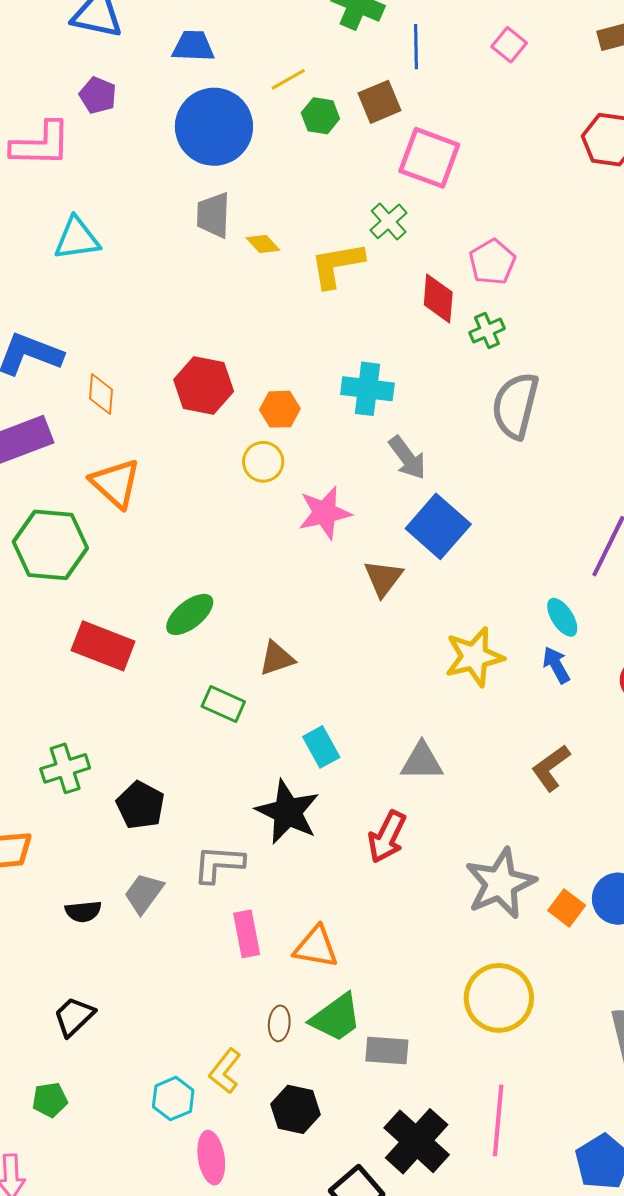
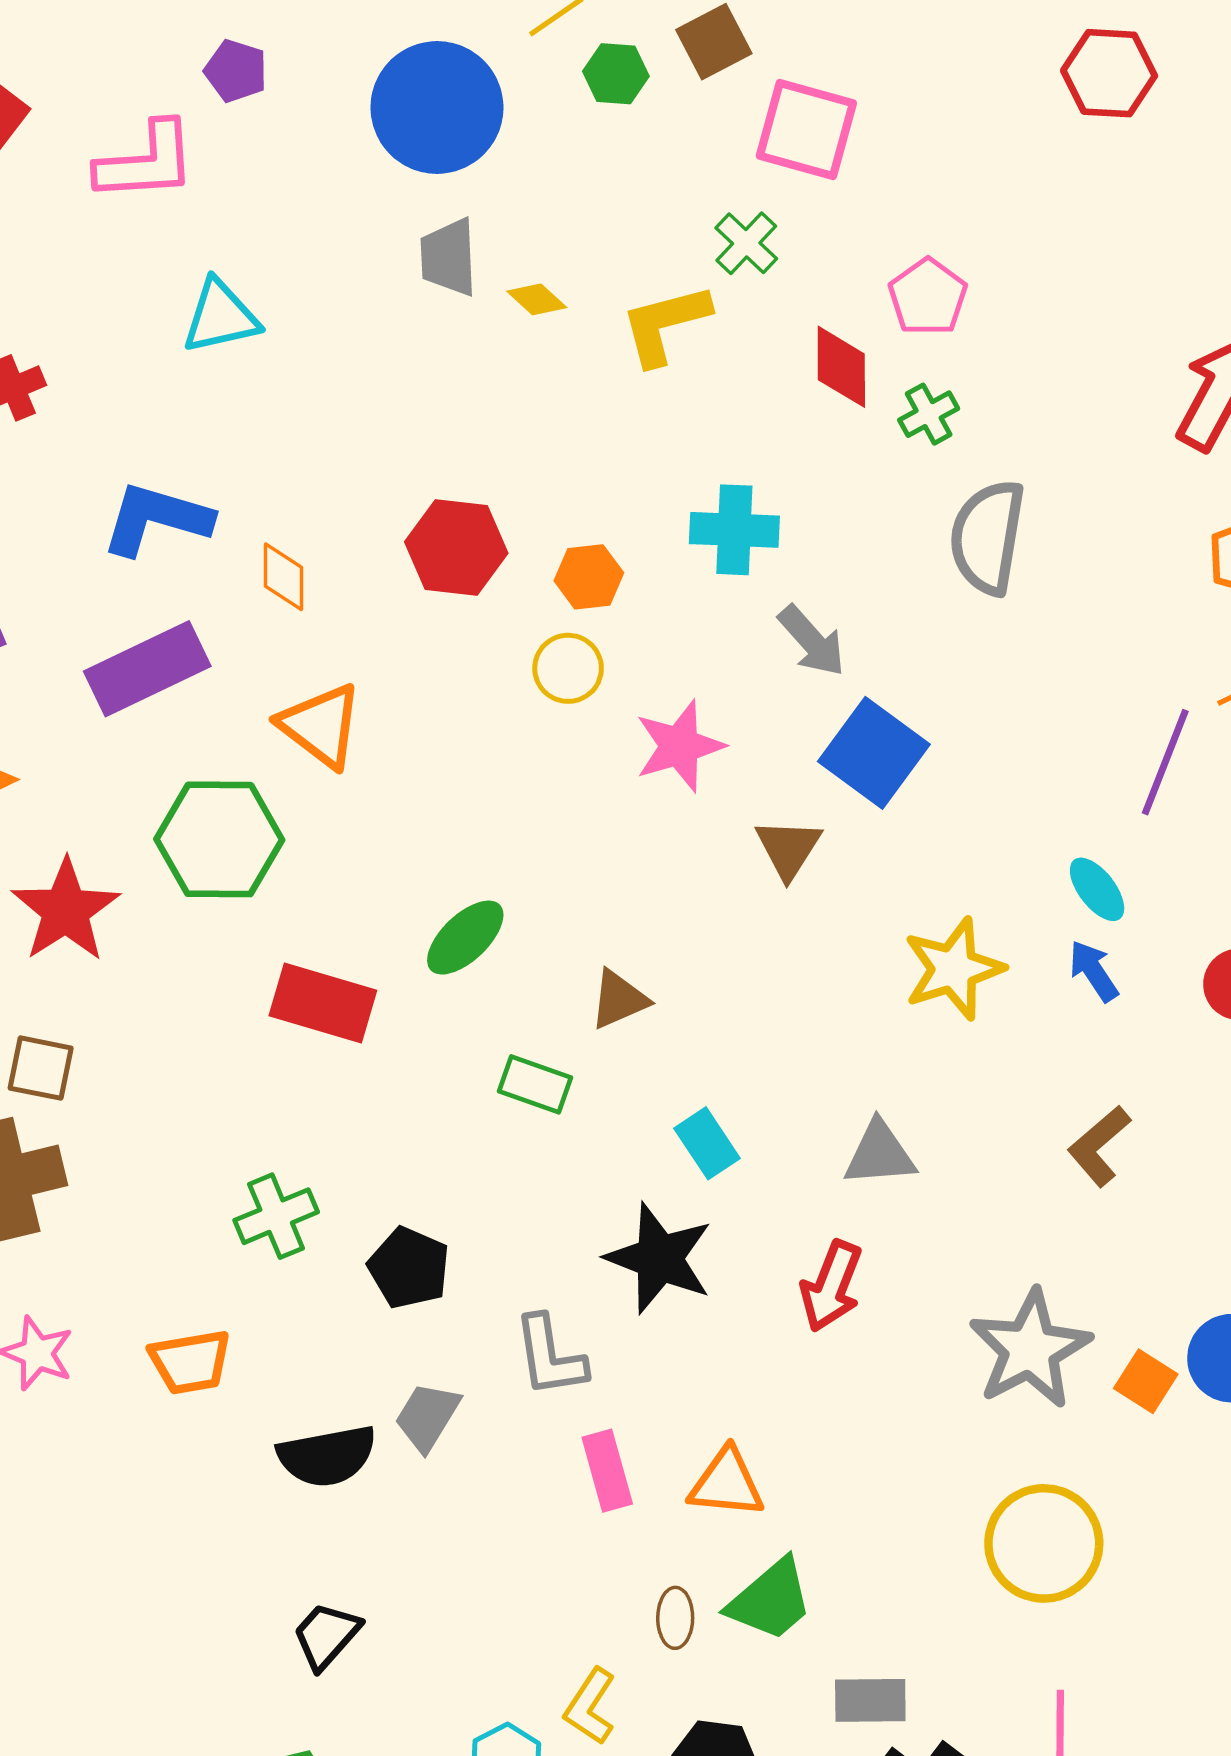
gray L-shape: (219, 864) -> (550, 1356), turned -98
black semicircle: (83, 911) -> (327, 1456), size x1.6
gray rectangle: (387, 1050) -> (870, 1700), moved

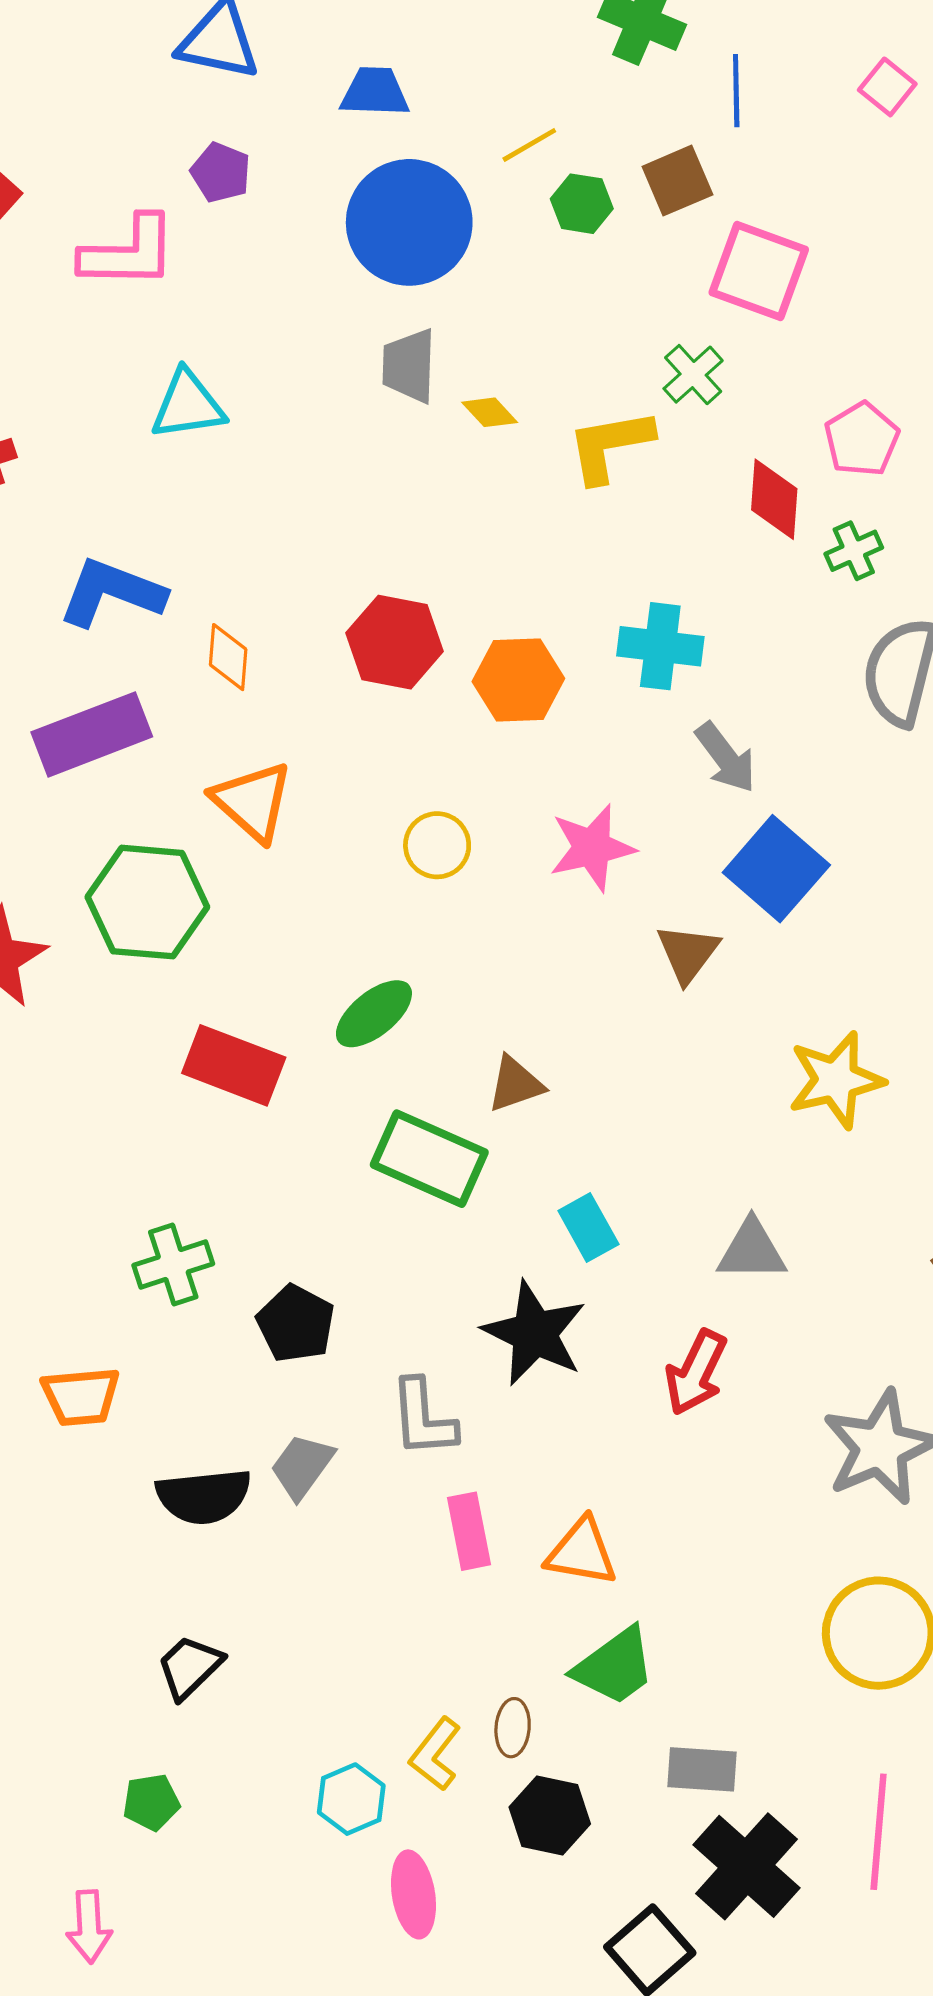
orange hexagon: (589, 577) -> (518, 680), size x1.4
yellow circle: (568, 668) -> (437, 845), moved
green rectangle: (535, 1084) -> (429, 1159), size x1.6
brown ellipse: (675, 1618) -> (513, 1728), moved

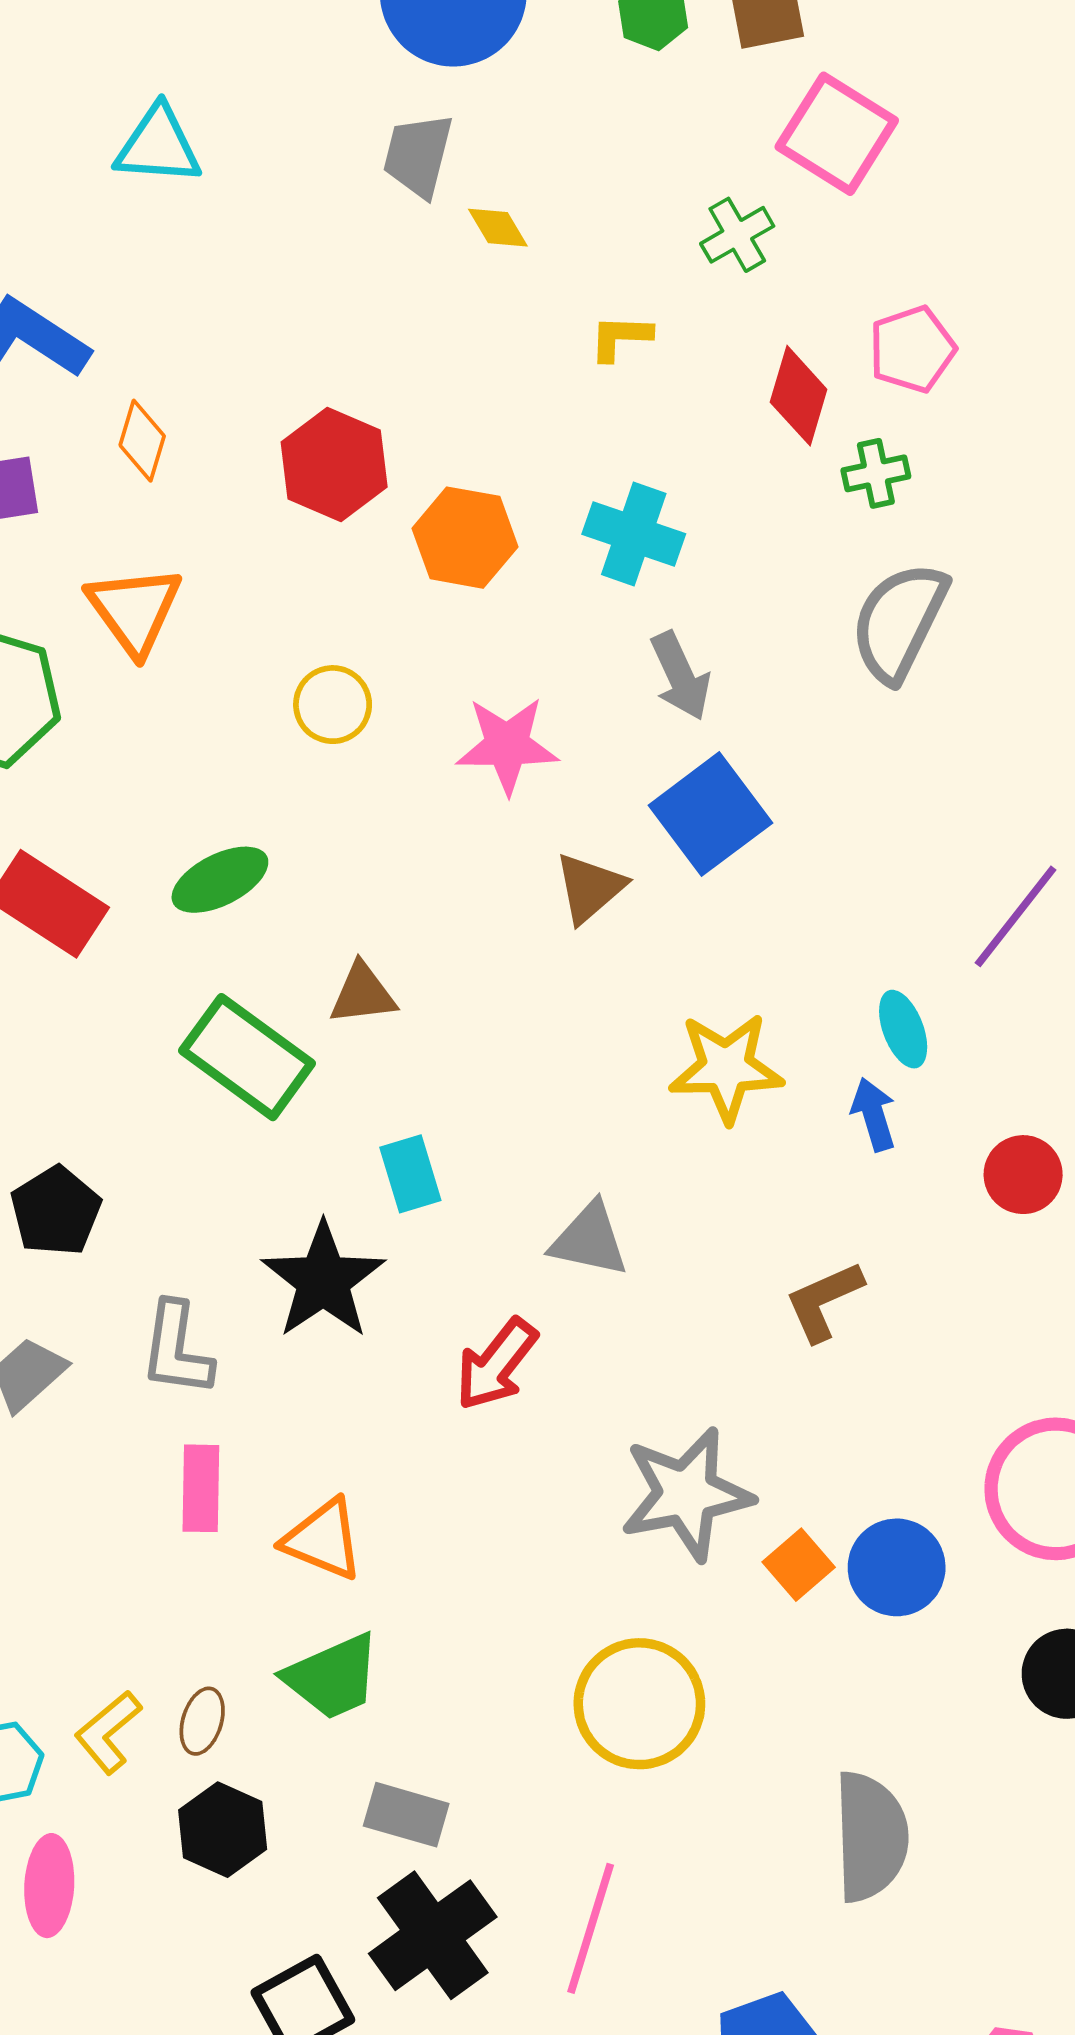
yellow L-shape: (610, 446) -> (620, 338), moved, size x0.6

